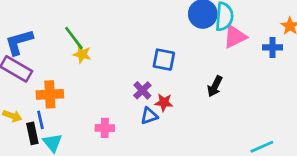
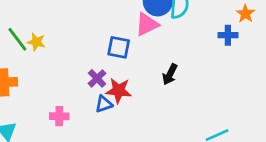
pink triangle: (235, 37) -> (147, 24), moved
green line: (74, 38) -> (17, 39), moved
red star: (164, 102) -> (119, 91), size x1.4

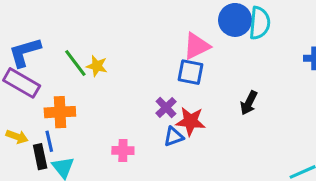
pink triangle: (147, 24) -> (197, 46), moved

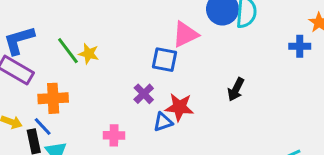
blue square: (190, 72) -> (165, 60), moved
purple cross: (166, 107) -> (144, 94), moved
blue line: (49, 141) -> (43, 126), turned -30

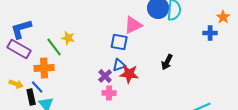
green line: (68, 51) -> (54, 47), moved
purple cross: (144, 94) -> (105, 76), moved
blue triangle: (163, 122) -> (119, 65), moved
pink cross: (114, 135) -> (109, 93), moved

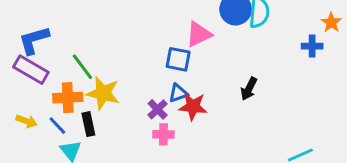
yellow star: (68, 38) -> (103, 93), moved, size x1.6
black rectangle: (31, 97) -> (88, 124), moved

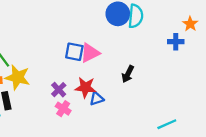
pink triangle: (199, 34) -> (90, 53), moved
blue triangle: (178, 93) -> (97, 99), moved
pink cross: (163, 134) -> (63, 109), turned 32

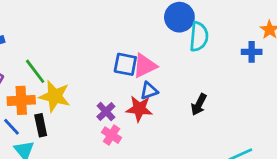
cyan semicircle: (136, 16) -> (199, 37), moved
black arrow: (128, 74) -> (199, 105), moved
blue triangle: (97, 99) -> (149, 91), moved

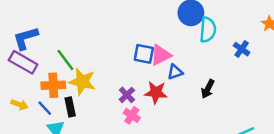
blue cross: (252, 52) -> (242, 49), moved, turned 35
blue triangle: (149, 91) -> (175, 72), moved

